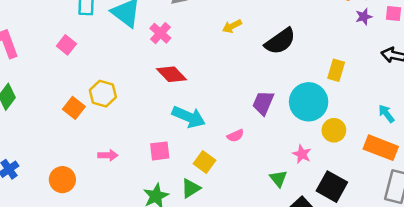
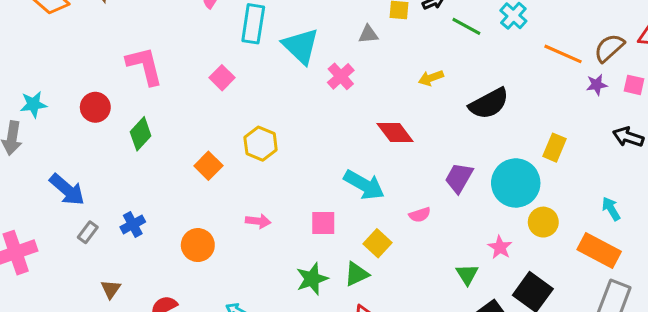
red diamond: (172, 74) -> (395, 133), moved
orange square: (74, 108) -> (208, 166), moved

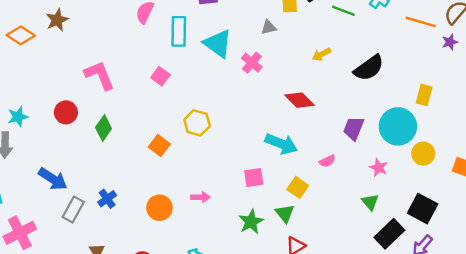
pink arrow: (258, 221) -> (200, 197), moved
gray rectangle: (88, 232) -> (73, 210), size x1.5
pink star: (500, 247) -> (379, 168), moved
green triangle: (357, 274) -> (285, 213), turned -36

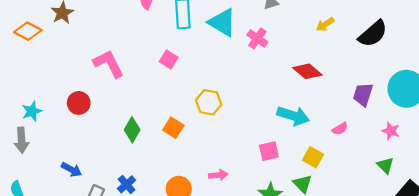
green diamond: (104, 128) -> (132, 130), moved
blue arrow: (53, 179) -> (71, 169), size x0.7

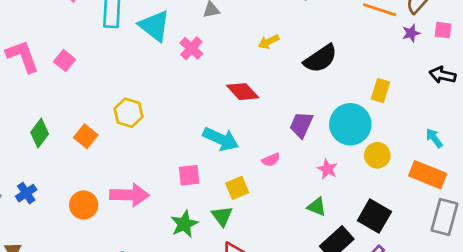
pink square: (169, 59) -> (65, 61), moved
yellow square: (313, 157) -> (237, 188), turned 30
green triangle: (385, 165) -> (317, 207), turned -30
pink arrow: (218, 175) -> (129, 195), size x1.8

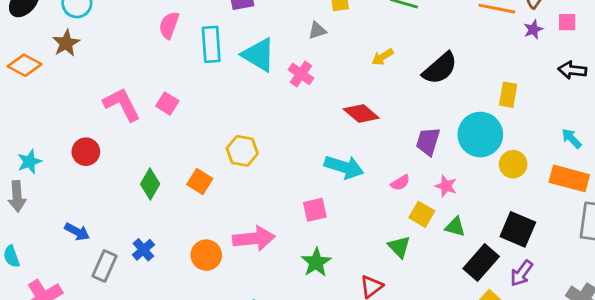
pink star: (327, 169) -> (446, 186), moved
yellow square: (237, 188) -> (422, 214), moved, turned -30
green triangle: (222, 216) -> (399, 247), moved

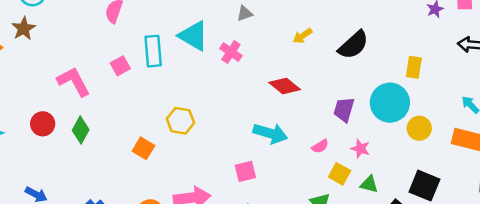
cyan rectangle: (211, 44) -> (153, 51), moved
pink square: (167, 103) -> (120, 66), moved, turned 30
green diamond: (150, 184) -> (81, 130), moved

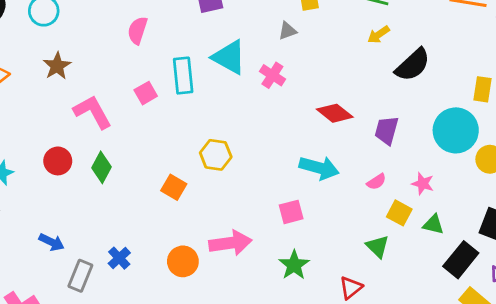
brown star: (24, 29) -> (57, 66), moved
yellow arrow: (303, 36) -> (379, 35), moved
purple trapezoid: (344, 110) -> (387, 130), moved

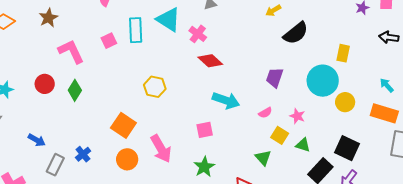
red diamond: (335, 113) -> (210, 61), moved
orange square: (174, 187) -> (123, 125), moved, size x1.4
pink arrow: (230, 243) -> (161, 149), turned 64

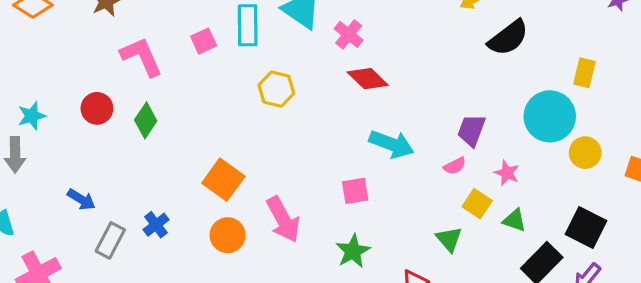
purple trapezoid: (275, 77) -> (471, 130), moved
yellow hexagon: (155, 87) -> (276, 89), moved

